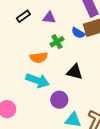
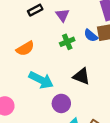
purple triangle: (49, 18) -> (62, 15), turned 40
orange semicircle: (39, 57) -> (25, 49), moved, turned -30

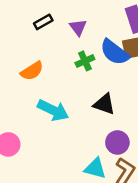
blue semicircle: (91, 36) -> (115, 52), size x1.6
purple circle: (61, 103) -> (117, 142), moved

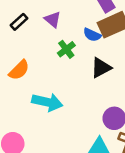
blue semicircle: (115, 52) -> (92, 35), size x0.6
black triangle: (104, 104) -> (101, 68), moved, turned -35

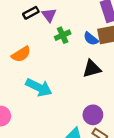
purple triangle: (53, 20) -> (49, 15), moved
green cross: (66, 49) -> (63, 35), moved

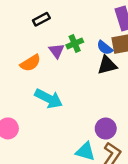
purple triangle: (49, 15) -> (57, 51), moved
black triangle: (92, 69) -> (107, 65), moved

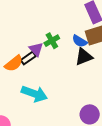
black rectangle: (41, 19) -> (28, 58), moved

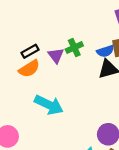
blue semicircle: (80, 41) -> (105, 51), turned -56
black rectangle: (28, 58) -> (30, 51), moved

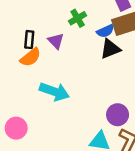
green cross: (74, 48) -> (78, 18), moved
black rectangle: (30, 51) -> (29, 40), turned -49

